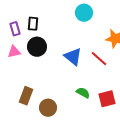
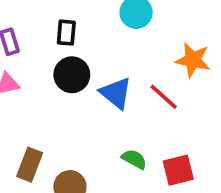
black rectangle: (33, 24) -> (66, 33), moved
black circle: (37, 47) -> (72, 75), moved

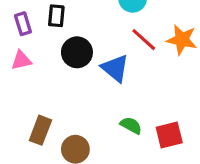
black rectangle: (66, 33) -> (56, 16), moved
red line: (164, 97) -> (144, 40), moved

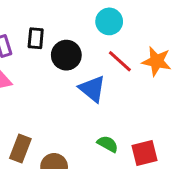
black circle: (77, 52) -> (66, 55), moved

